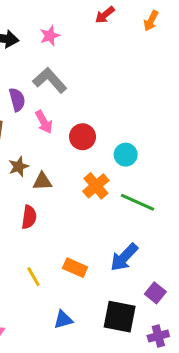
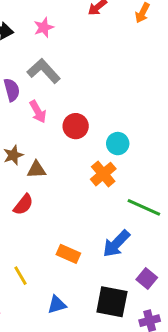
orange cross: (96, 186) -> (103, 174), moved
green line: (138, 202) -> (144, 207), moved
red semicircle: (29, 217) -> (23, 204), turned 30
yellow line: (33, 277) -> (20, 276), moved

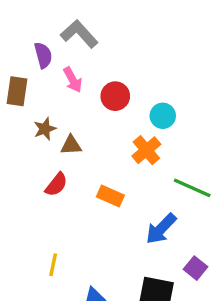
orange rectangle: (68, 254) -> (110, 196), moved
yellow line: (20, 276) -> (53, 265), turned 42

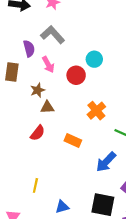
cyan circle: (163, 116) -> (94, 59), moved
brown star: (45, 129) -> (38, 90), moved

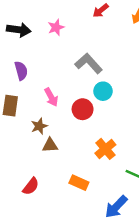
gray L-shape: (53, 35) -> (89, 63), moved
purple semicircle: (29, 48) -> (21, 71), moved
red semicircle: (38, 133) -> (31, 186), moved

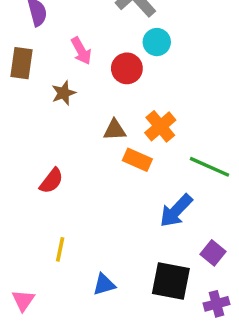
brown triangle: (50, 145) -> (115, 130), moved
orange rectangle: (79, 183) -> (137, 160), moved

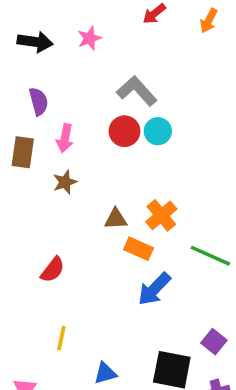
pink arrow: (81, 51) -> (65, 138), moved, turned 40
red circle: (127, 68) -> (125, 131), moved
blue arrow: (176, 211) -> (154, 289), moved

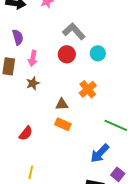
cyan circle: (158, 131) -> (98, 53), moved
orange cross: (161, 215) -> (88, 89), moved
orange rectangle: (139, 249) -> (63, 124), moved
blue arrow: (154, 289) -> (100, 153), moved

